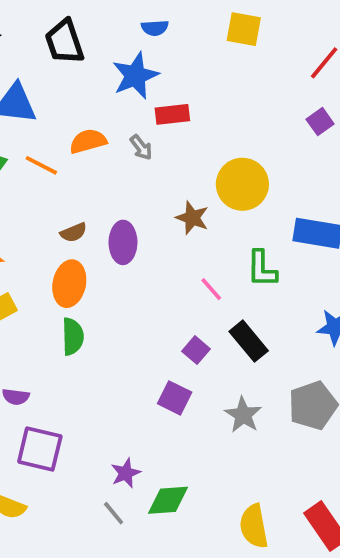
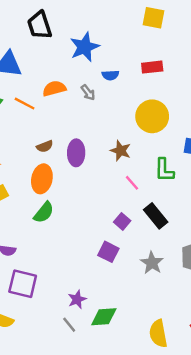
blue semicircle: (155, 28) -> (110, 75), moved
red rectangle: (172, 114) -> (152, 67), moved
brown star: (192, 218) -> (121, 151), moved
green semicircle: (73, 336) -> (44, 212), turned 40

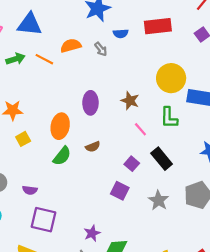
red rectangle: (152, 67) -> (158, 26), size x1.4
yellow circle: (152, 116) -> (171, 78), moved
brown semicircle: (45, 146) -> (93, 147), moved

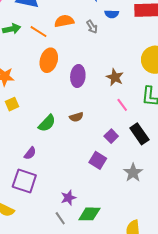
orange ellipse: (60, 126) -> (49, 60), moved
purple semicircle: (30, 190) -> (30, 153), moved, turned -64

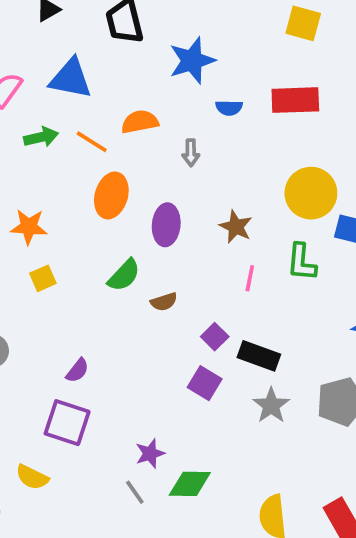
gray arrow: (92, 27) -> (191, 153), moved, turned 32
pink line: (122, 105) -> (250, 278), turned 48
green semicircle: (47, 123) -> (124, 275), moved
black rectangle: (139, 134) -> (259, 356), moved, turned -35
purple square: (111, 136) -> (215, 337), moved

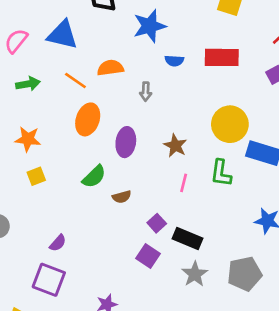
green arrow: (41, 137) -> (28, 84), moved

